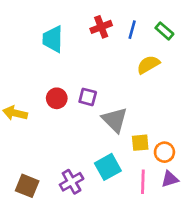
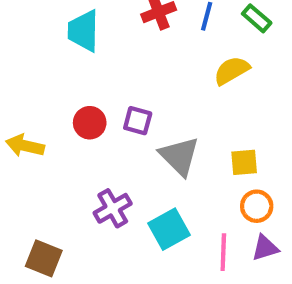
yellow square: (140, 143) -> (244, 162), moved
purple cross: (72, 182) -> (113, 208), moved

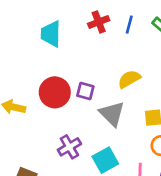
yellow semicircle: (232, 71) -> (129, 79), moved
red circle: (90, 123) -> (55, 92), size x1.5

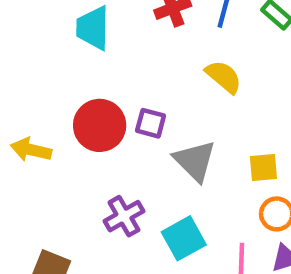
yellow semicircle: (129, 79) -> (224, 77), moved, turned 70

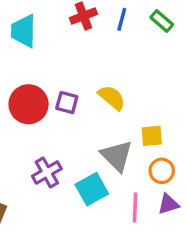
yellow semicircle: (224, 77) -> (112, 98), moved
gray triangle: (195, 161) -> (117, 156), moved

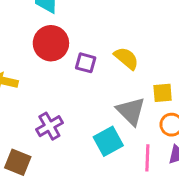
red circle: (29, 104) -> (51, 43), moved
purple cross: (47, 172) -> (49, 126), moved

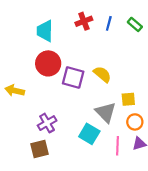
purple square: (86, 63) -> (73, 78), size x1.5
cyan square: (108, 141) -> (89, 134), turned -30
brown square: (18, 162) -> (39, 149), moved, turned -36

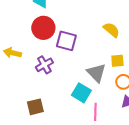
yellow semicircle: (102, 74) -> (111, 30), moved
purple cross: (47, 123) -> (44, 65), moved
pink line: (117, 146) -> (95, 112), moved

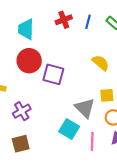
purple cross: (44, 65) -> (22, 111), moved
pink line: (95, 112) -> (92, 142), moved

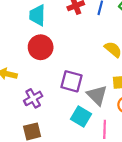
purple square: (53, 74) -> (71, 81), moved

